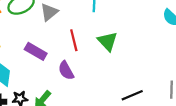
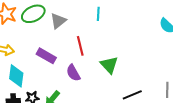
green triangle: (108, 41) -> (109, 65), moved

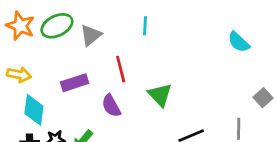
purple rectangle: (46, 56) -> (75, 83), turned -48

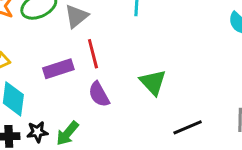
red line: (121, 69) -> (93, 54), moved

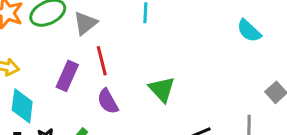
purple rectangle: (58, 69) -> (67, 76), turned -48

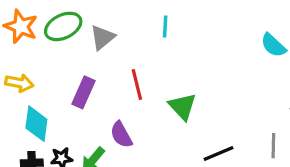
red line: (102, 61) -> (137, 85), moved
purple semicircle: (108, 101) -> (121, 135), moved

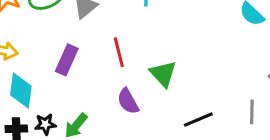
purple semicircle: (121, 135) -> (128, 101), moved

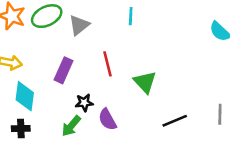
purple semicircle: (128, 101) -> (107, 119), moved
black star: (45, 124) -> (84, 103), moved

